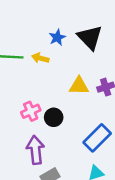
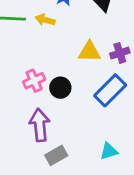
blue rectangle: (97, 138) -> (110, 90), moved

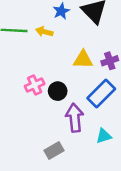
purple arrow: (40, 125) -> (75, 118), moved
cyan triangle: (109, 151) -> (104, 136), moved

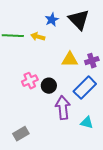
cyan triangle: (104, 136) -> (87, 123), turned 32
gray rectangle: (54, 150) -> (21, 134), moved

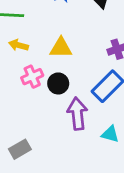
yellow arrow: (38, 37) -> (19, 45), moved
yellow triangle: (70, 60) -> (61, 48), moved

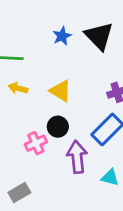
yellow triangle: (61, 48) -> (61, 91), turned 30
pink cross: (32, 77) -> (36, 143), moved

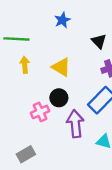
black triangle: (99, 36) -> (99, 41), moved, size x0.6
yellow arrow: (18, 88) -> (25, 65), turned 70

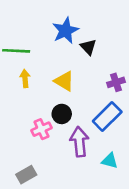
blue star: (62, 20) -> (65, 31), size x1.5
black triangle: (99, 41) -> (88, 47), moved

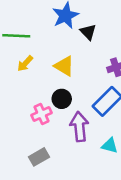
yellow arrow: (25, 79) -> (25, 64), turned -132
gray rectangle: (26, 175) -> (39, 157), moved

